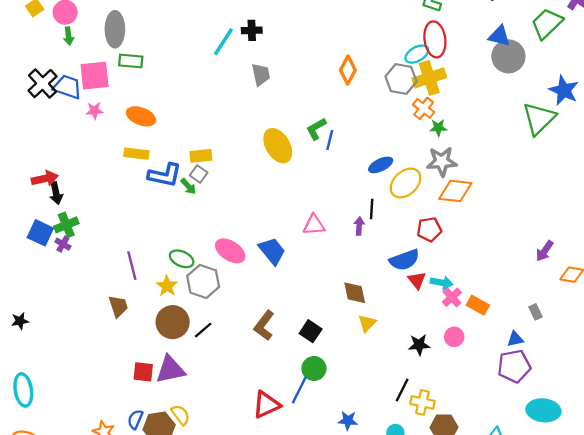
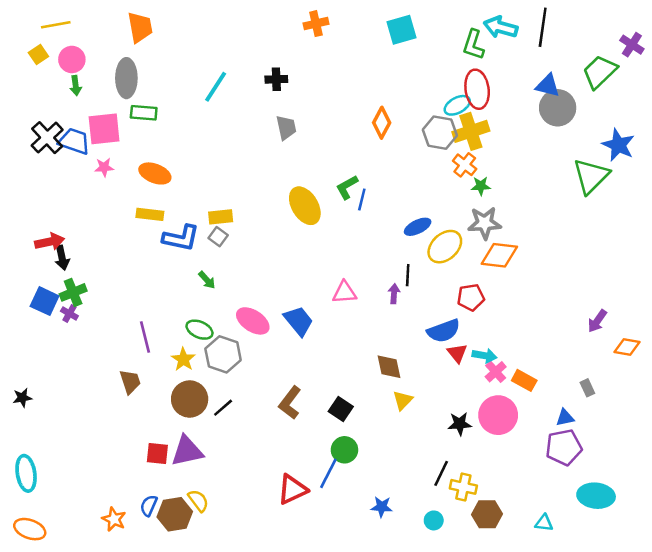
cyan line: (223, 42) -> (216, 87), moved
green arrow: (188, 186) -> (207, 280), moved
pink circle: (454, 337) -> (498, 415), size x1.8

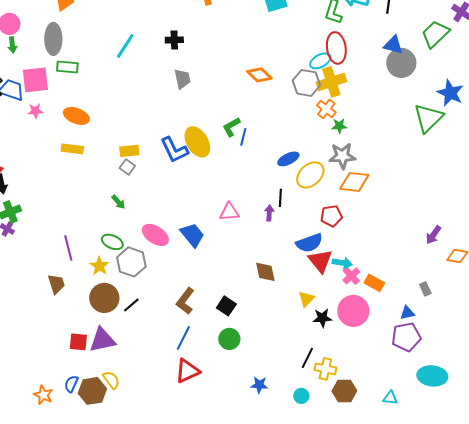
orange diamond: (382, 123) -> (259, 75), turned -75
blue L-shape: (181, 238) -> (174, 150), moved, turned 52
red triangle: (457, 353) -> (320, 261), size x1.5
yellow triangle: (403, 400) -> (306, 299), moved
blue line: (328, 473) -> (183, 338), moved

